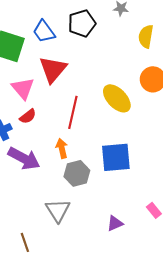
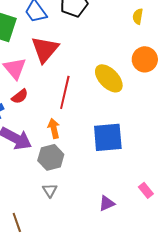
yellow semicircle: (146, 36) -> (138, 16), size x0.7
gray hexagon: (77, 173) -> (51, 157), moved
gray triangle: (58, 210) -> (50, 190), size x0.6

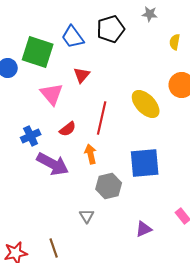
red triangle: (45, 49) -> (82, 75), size x0.6
red semicircle: (20, 96) -> (68, 129), moved
gray hexagon: (51, 157) -> (109, 186), moved

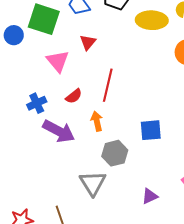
yellow ellipse: (146, 104) -> (152, 20), moved, turned -44
blue square: (145, 163) -> (151, 130), size x0.7
gray triangle: (87, 216) -> (93, 183), size x1.8

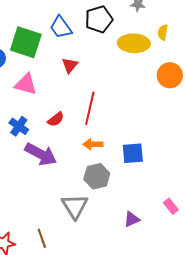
pink triangle: (58, 61) -> (26, 84), moved, turned -35
blue cross: (37, 103) -> (19, 126), turned -30
orange arrow: (97, 121) -> (93, 144), moved, turned -78

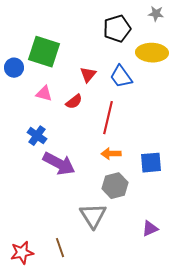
blue trapezoid: (61, 27) -> (121, 77), moved
pink triangle: (26, 84) -> (44, 94), size x0.7
red semicircle: (56, 119) -> (74, 102), moved

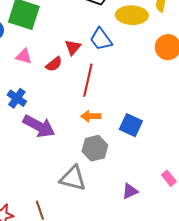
red triangle: (88, 75) -> (73, 47), moved
blue square: (151, 163) -> (131, 125), turned 30
gray triangle: (93, 216) -> (73, 178), turned -44

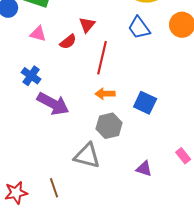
blue trapezoid: (101, 39) -> (139, 28), moved
purple triangle: (130, 191) -> (144, 169), turned 42

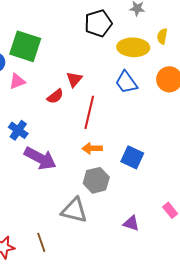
pink triangle: (38, 34) -> (17, 81), moved, turned -36

